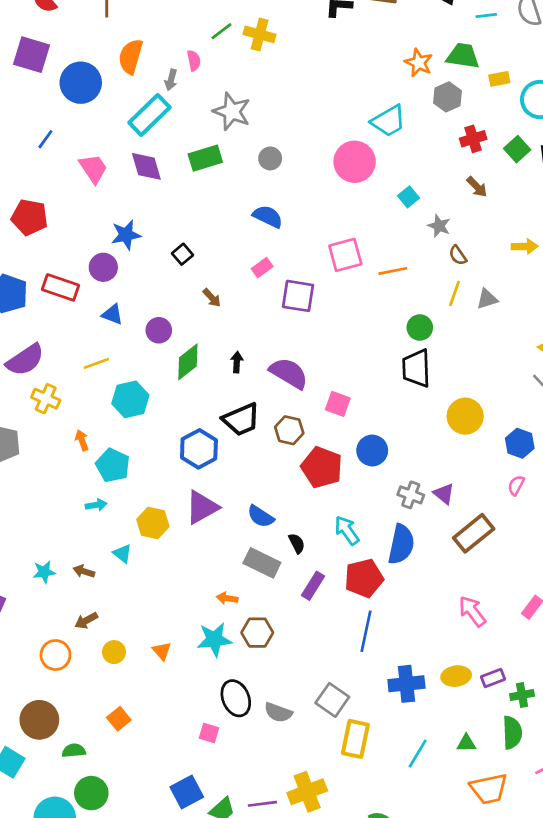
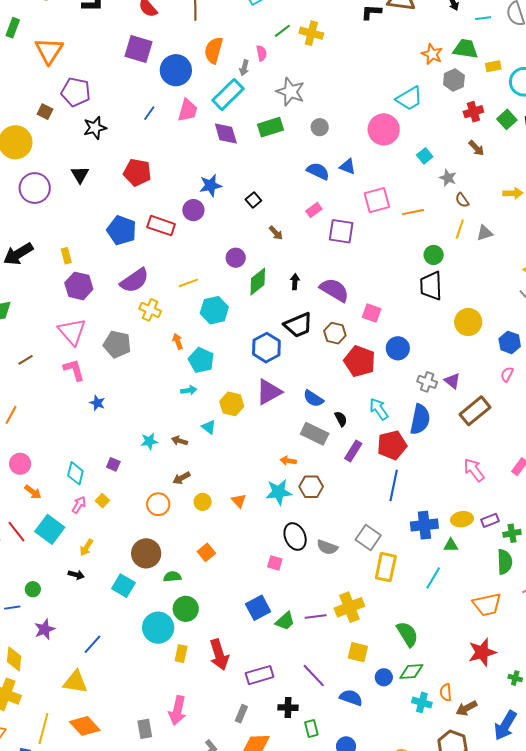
pink trapezoid: (93, 168) -> (188, 110), moved, turned 50
blue triangle: (112, 314) -> (348, 167), moved
green triangle: (466, 743) -> (451, 545), moved

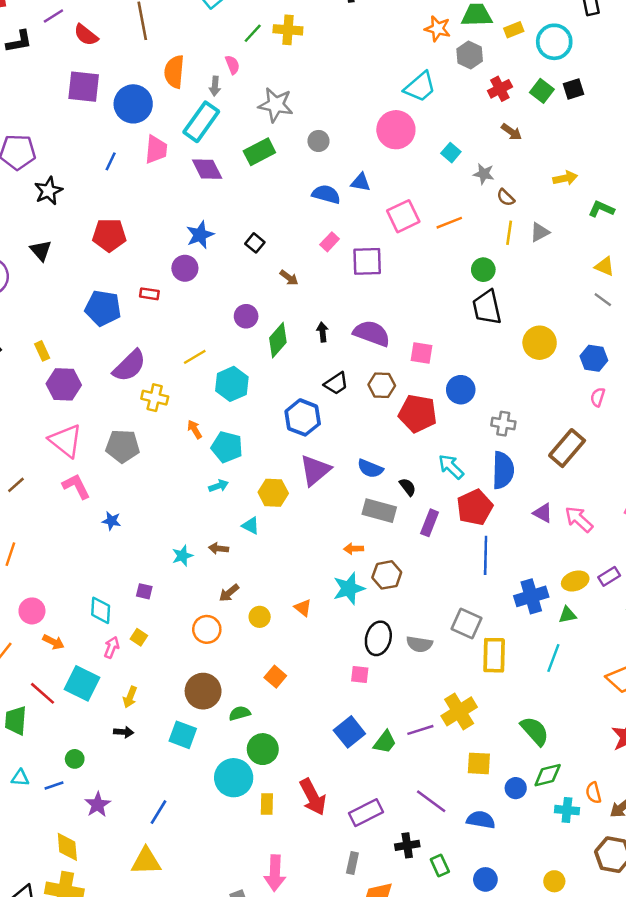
red rectangle: (161, 226) -> (149, 294), size x0.6
black trapezoid: (298, 325) -> (336, 384), size x0.7
purple triangle: (452, 381) -> (543, 513), moved
black ellipse: (295, 537) -> (378, 638), turned 48

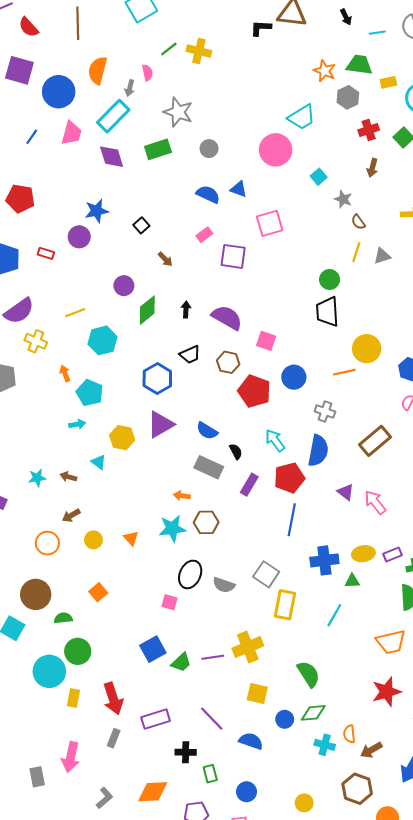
brown arrow: (512, 132) -> (372, 168), turned 60
orange line: (449, 223) -> (344, 372), moved
gray rectangle: (352, 863) -> (114, 738), moved

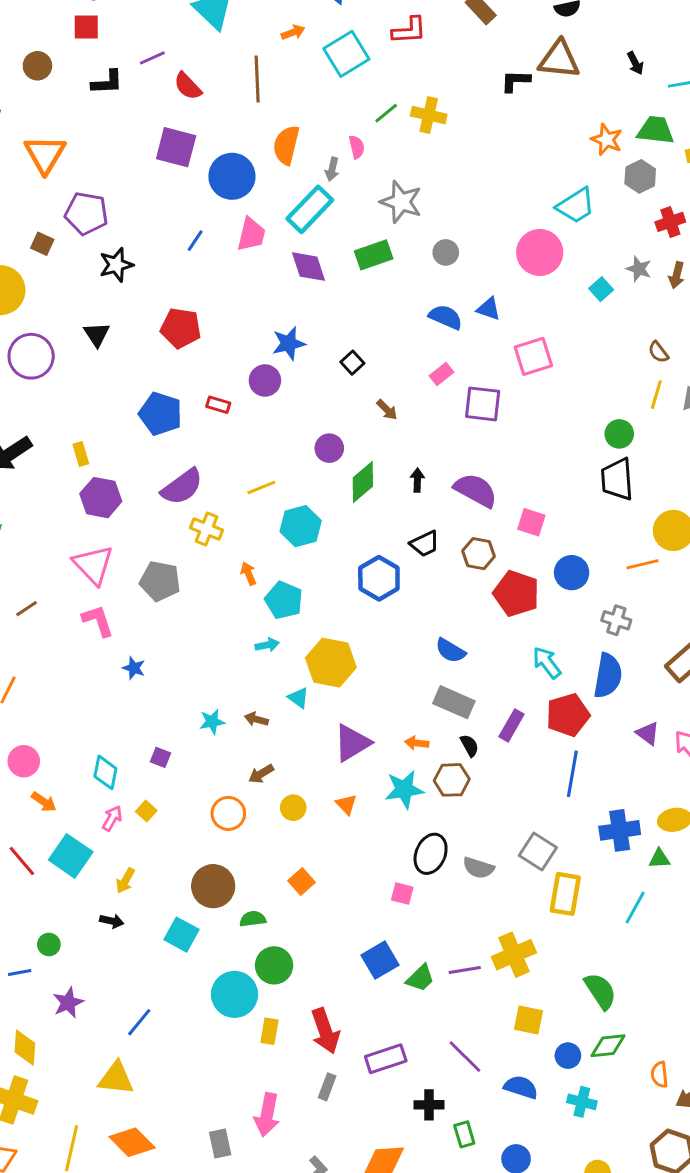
gray star: (343, 199) -> (639, 269), moved
purple triangle: (160, 425) -> (352, 743), moved
yellow hexagon: (122, 438) -> (331, 663), size x1.4
black semicircle: (236, 451) -> (469, 746), moved
cyan cross: (325, 745) -> (582, 1102), moved

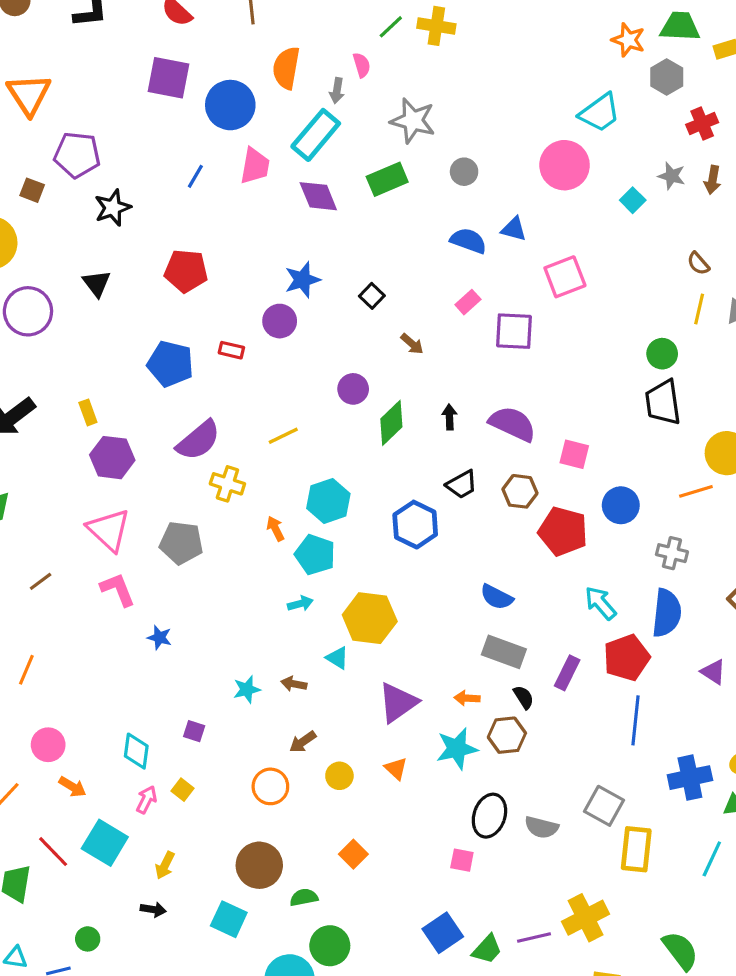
cyan hexagon: (301, 526) -> (328, 501), moved

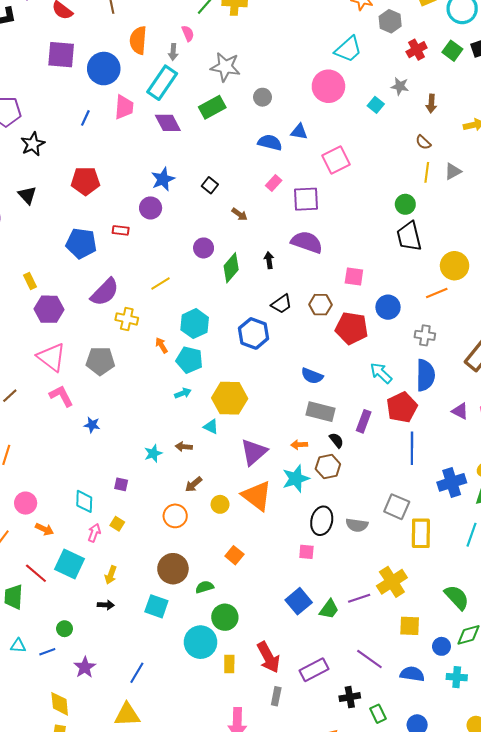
brown arrow: (713, 180) -> (431, 104), moved
purple semicircle: (512, 424) -> (307, 242), moved
orange triangle: (396, 769) -> (257, 496), size x2.0

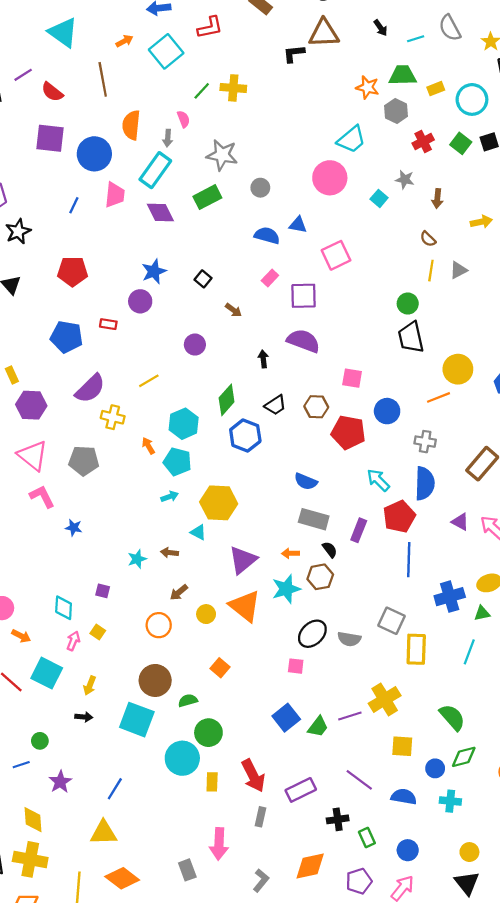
green diamond: (231, 268) -> (227, 400), moved
black ellipse: (322, 521) -> (312, 634), turned 32
cyan square: (156, 606) -> (137, 720), size x1.4

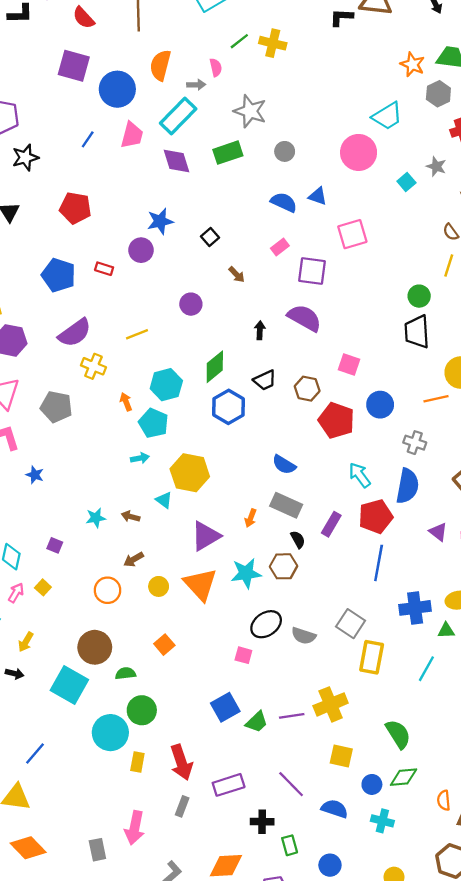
gray arrow: (168, 138) -> (196, 85), turned -105
orange arrow: (291, 553) -> (251, 518), moved, turned -77

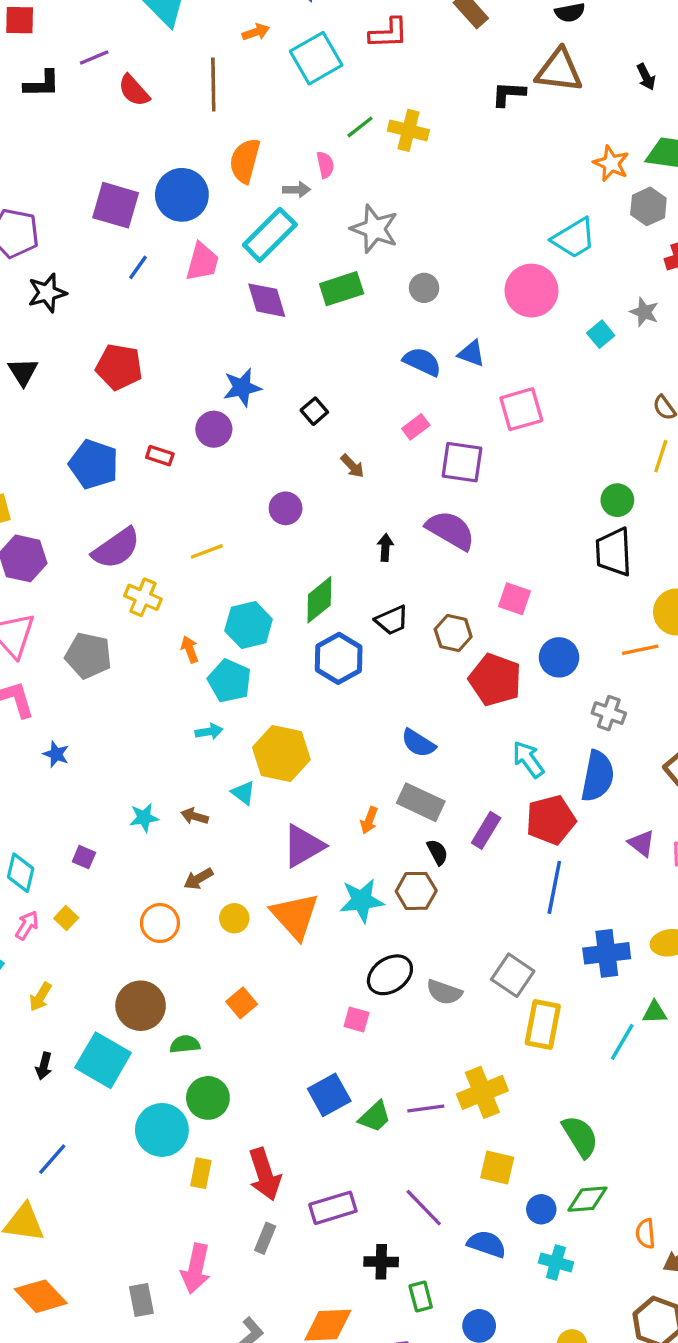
purple square: (74, 66) -> (116, 205), moved
green triangle: (446, 631) -> (655, 1012), moved
black arrow: (15, 674) -> (44, 1066), moved, turned 90

